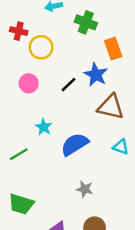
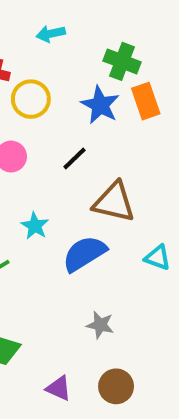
green cross: (86, 22) -> (122, 61), moved
blue star: (96, 75) -> (100, 105), moved
brown triangle: (111, 107) -> (114, 202), moved

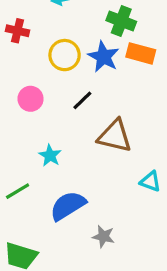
yellow circle: (31, 99) -> (65, 55), moved
orange rectangle: (146, 101) -> (141, 53), turned -56
blue semicircle: (84, 254) -> (68, 206), moved

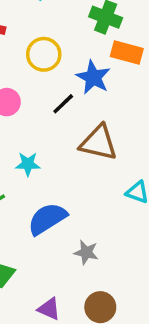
blue star: (103, 57) -> (93, 77), moved
cyan star: (50, 155) -> (28, 164), turned -30

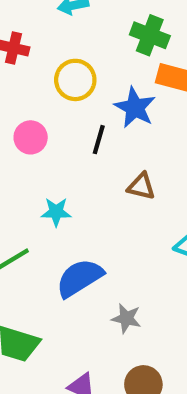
black line: (63, 104) -> (99, 140), turned -30
brown triangle: (99, 143) -> (141, 186), size x0.6

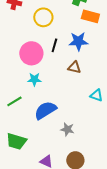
blue star: (135, 108) -> (78, 41), moved, turned -30
pink circle: (31, 137) -> (31, 53), moved, size x1.5

